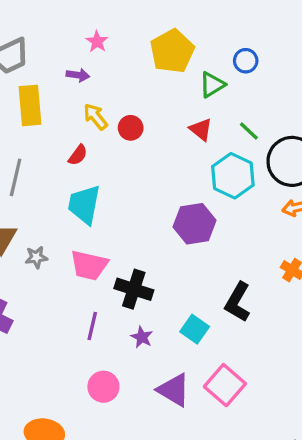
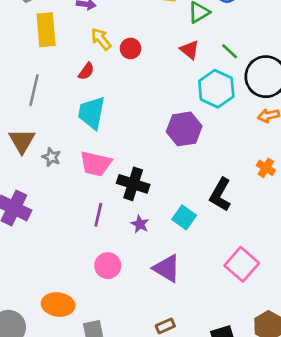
gray star: (36, 257) -> (51, 157), turned 30
pink square: (225, 385) -> (242, 264), moved

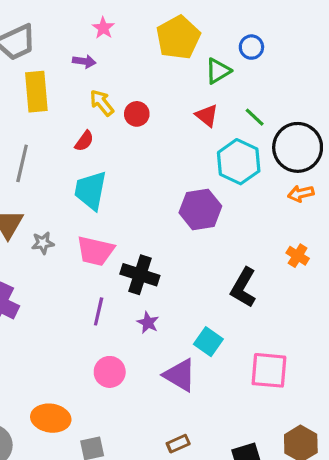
gray star: (51, 157) -> (43, 243), turned -30
cyan square: (184, 217) -> (208, 342), moved
pink square: (242, 264) -> (269, 370), turned -36

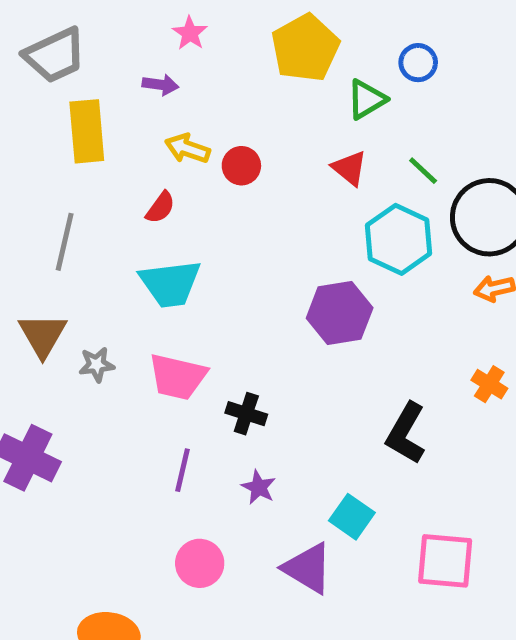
yellow arrow: (102, 103) -> (187, 149), turned -32
cyan trapezoid: (91, 190) -> (170, 284), turned -108
black cross: (140, 275) -> (246, 414), size x0.7

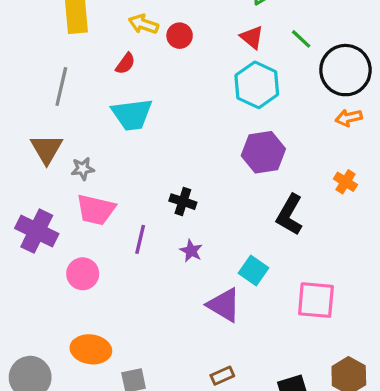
cyan hexagon: (399, 239) -> (257, 85), moved
purple hexagon: (340, 313) -> (263, 152), moved
pink trapezoid: (178, 377) -> (96, 210), moved
pink circle: (200, 563) -> (83, 274), moved

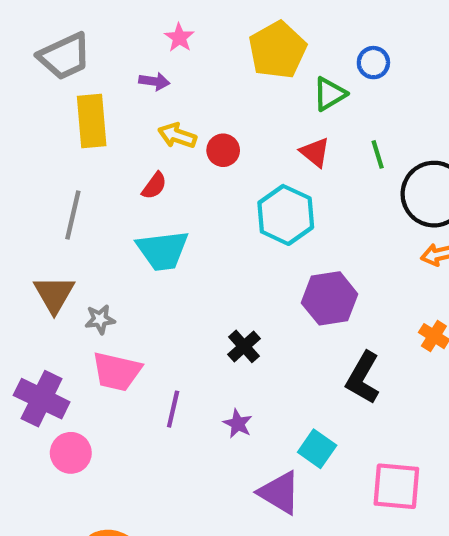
green line: (301, 39) -> (378, 154), turned 30
cyan hexagon: (257, 85) -> (286, 215), moved
black cross: (183, 202) -> (244, 346), moved, turned 30
pink circle: (83, 274) -> (71, 453), moved

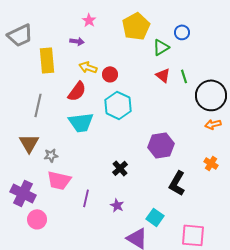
gray trapezoid: (65, 56) -> (20, 35), moved
red triangle: (315, 152) -> (163, 75), moved
red semicircle: (154, 186) -> (77, 91), size x1.5
cyan hexagon: (286, 215) -> (118, 105), moved

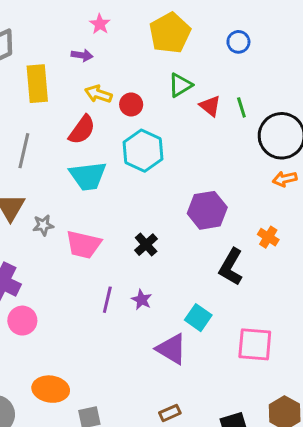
green triangle: (161, 47) -> (180, 85), moved
orange cross: (211, 163) -> (268, 237), moved
pink trapezoid: (59, 180) -> (83, 245), moved
purple line: (86, 198) -> (107, 300), moved

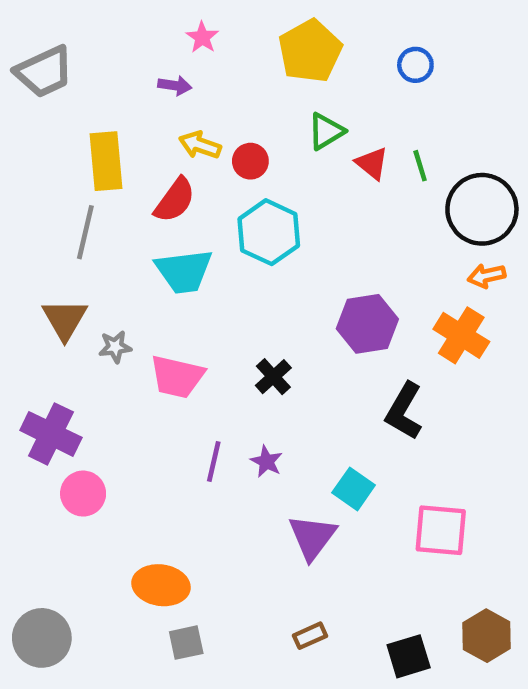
yellow rectangle: (37, 84) -> (106, 161), moved
orange cross: (268, 237) -> (461, 335), moved, size x1.6
purple triangle: (171, 349) -> (312, 537), turned 36
orange ellipse: (51, 389) -> (161, 585), moved

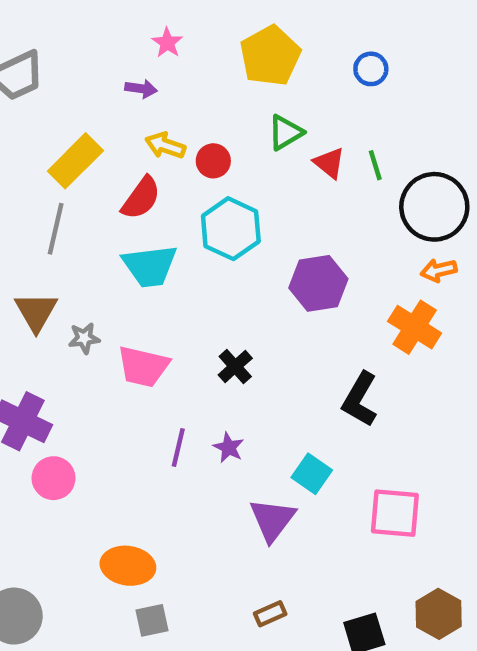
yellow rectangle: (106, 161) -> (75, 161), turned 50
purple hexagon: (367, 324) -> (318, 283), moved

